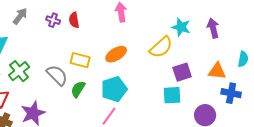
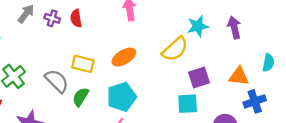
gray arrow: (20, 16) -> (26, 14), moved
cyan star: (181, 27) -> (198, 26), turned -30
blue cross: (231, 93) -> (255, 101), turned -30

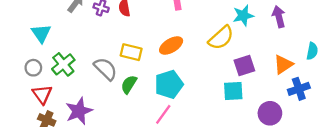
orange triangle: (239, 76) -> (283, 64), turned -40

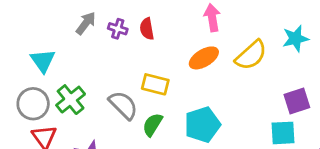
yellow semicircle: (221, 38) -> (251, 55), moved
orange ellipse: (171, 46) -> (204, 58), moved
gray circle: (33, 68) -> (33, 104), size x1.5

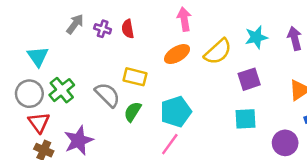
purple square: (297, 101) -> (249, 79), moved

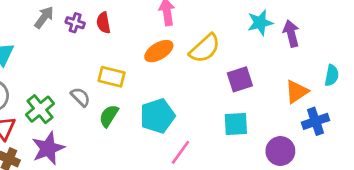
cyan star: (256, 37) -> (260, 23), moved
green cross: (62, 90) -> (40, 109), moved
gray semicircle: (107, 95) -> (80, 97), size x0.7
pink line: (170, 144) -> (180, 152), moved

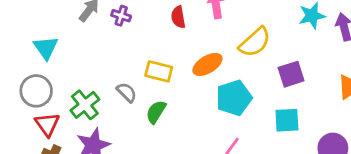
red semicircle: (103, 23) -> (178, 17), moved
orange ellipse: (159, 51) -> (207, 64), moved
cyan pentagon: (157, 116) -> (234, 98), moved

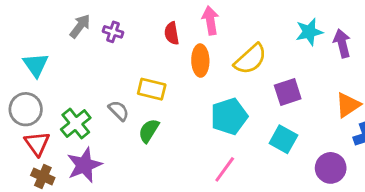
orange ellipse: (207, 64) -> (200, 61), moved, turned -60
cyan square: (287, 120) -> (283, 139), turned 32

